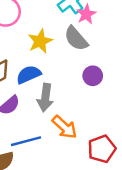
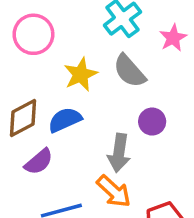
pink star: (86, 14) -> (173, 38), moved
gray arrow: (45, 98) -> (119, 153), moved

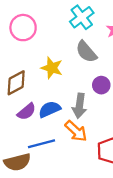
yellow star: (81, 74) -> (52, 68), moved, turned -30
blue semicircle: (65, 120) -> (50, 109), moved

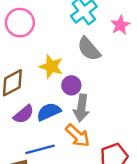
purple circle: (101, 85) -> (71, 85), moved

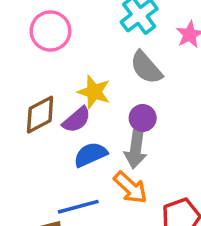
purple circle: (71, 85) -> (143, 118), moved
purple semicircle: (24, 114) -> (77, 120), moved

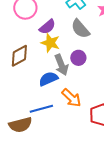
purple semicircle: (77, 120) -> (47, 27), moved
gray arrow: (136, 149) -> (61, 65), moved, turned -30

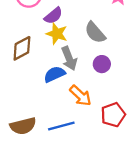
gray semicircle: (80, 29) -> (95, 33), moved
purple circle: (78, 58) -> (102, 64), moved
blue line: (41, 109) -> (61, 126), moved

